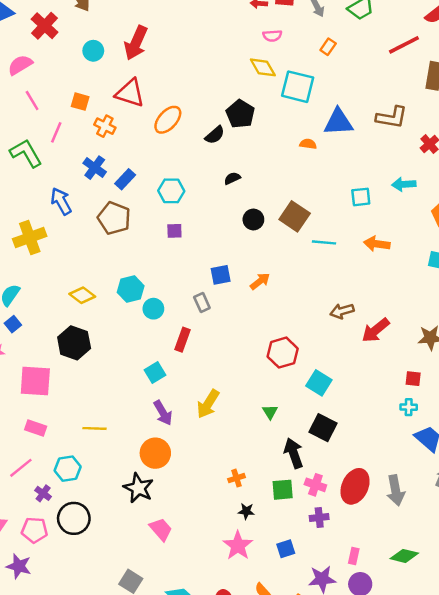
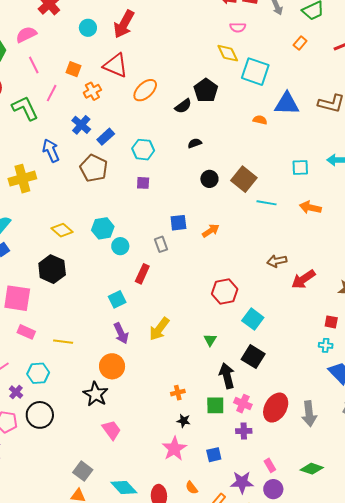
orange rectangle: (328, 47) -> (300, 43), moved
orange cross: (105, 126) -> (92, 91), turned 30
pink rectangle: (36, 428) -> (26, 332), moved
pink rectangle: (354, 556) -> (270, 465), turned -48

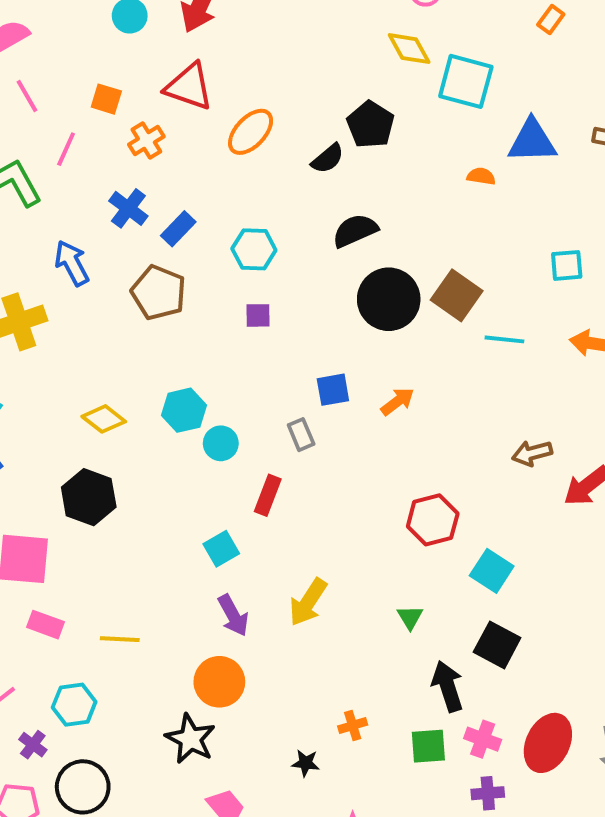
black semicircle: (195, 143) -> (355, 231), size x1.6
black circle: (209, 179) -> (389, 299), size x1.8
black star: (184, 421) -> (306, 763), moved

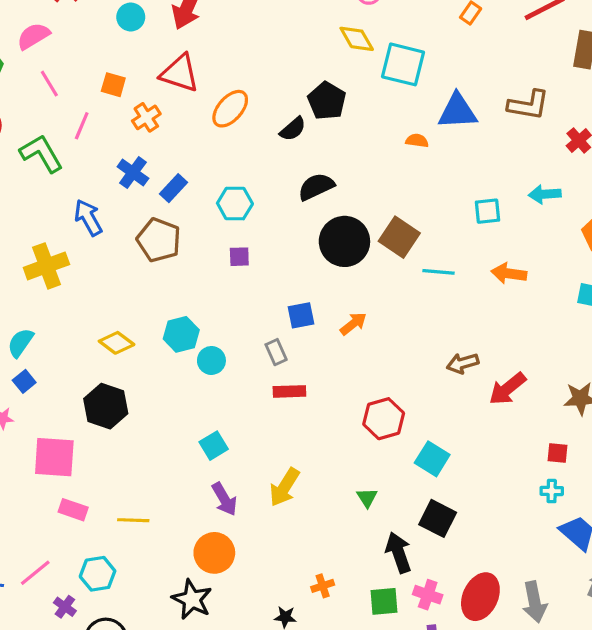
red rectangle: (268, 495) -> (289, 391), moved, turned 68

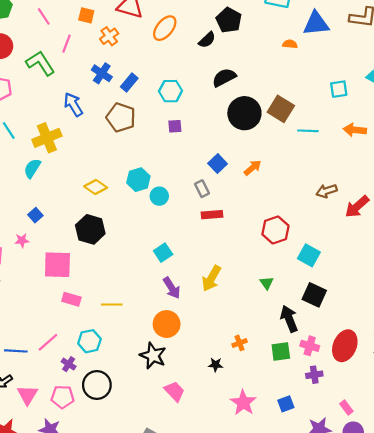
blue square: (301, 315) -> (218, 164), turned -30
cyan semicircle: (20, 343) -> (32, 168), moved

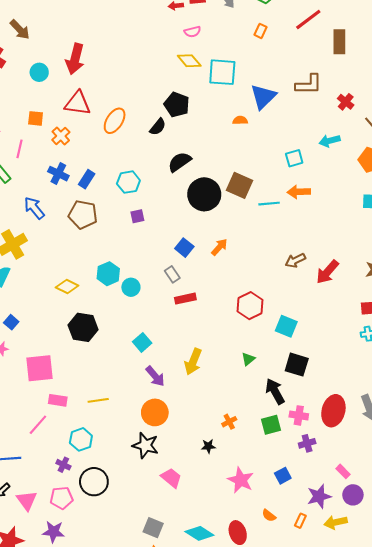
blue triangle: (316, 24) -> (263, 97), turned -32
orange arrow: (355, 130) -> (299, 192), moved
black hexagon: (90, 229) -> (83, 327), moved
green triangle: (267, 283) -> (248, 359), turned 32
pink line: (48, 342) -> (38, 425), moved

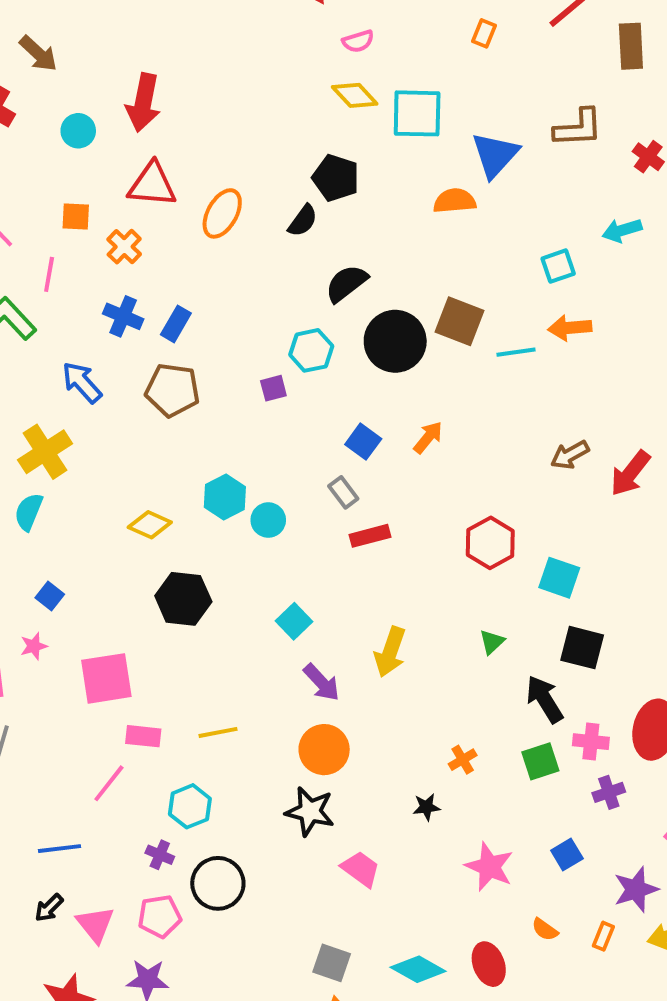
orange semicircle: (240, 120) -> (455, 201), size x1.5
cyan hexagon: (128, 182) -> (311, 350), moved

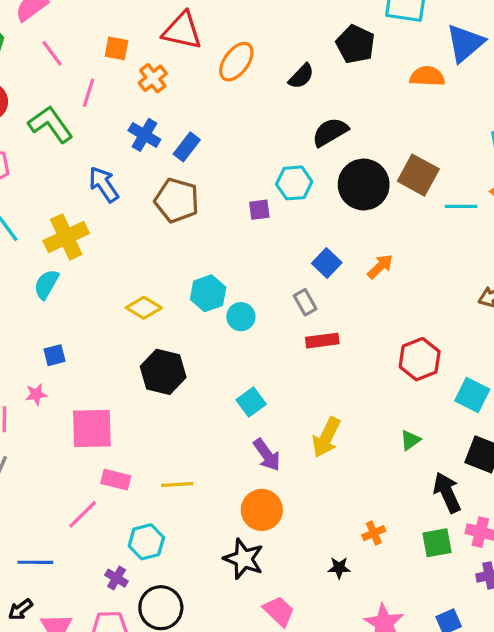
black pentagon: (336, 178) -> (355, 44), moved
blue square: (50, 596) -> (55, 355), turned 30

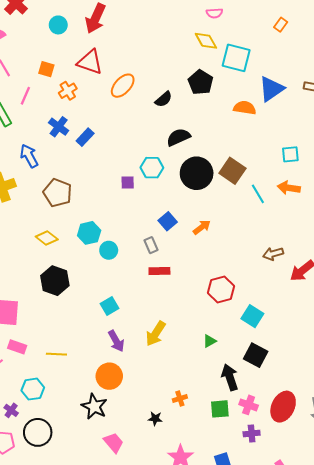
brown pentagon: (177, 200) -> (58, 193), moved
cyan line: (461, 206) -> (258, 194), turned 54

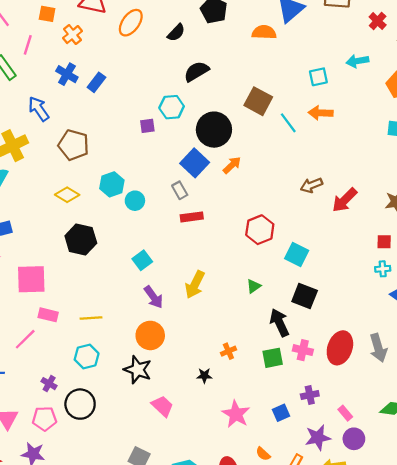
black circle: (197, 173) -> (214, 130), moved
blue square: (168, 221) -> (195, 163), size x1.4
cyan hexagon: (33, 389) -> (87, 357), moved
purple cross: (252, 434) -> (310, 395), moved

